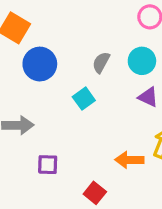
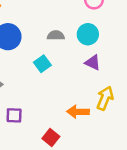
gray semicircle: (101, 62) -> (56, 35), turned 63

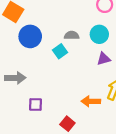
purple triangle: (93, 63) -> (104, 59), turned -40
cyan square: (42, 64) -> (60, 51), moved

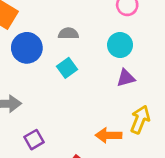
gray semicircle: (72, 35) -> (68, 34), moved
purple square: (35, 105) -> (34, 140), turned -32

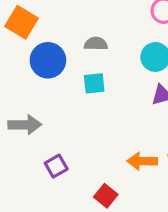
cyan square: (67, 68) -> (94, 83), turned 30

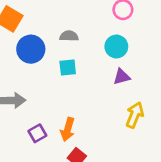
orange arrow: (142, 161) -> (68, 129), moved, turned -75

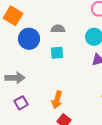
purple square: (37, 133) -> (21, 103), moved

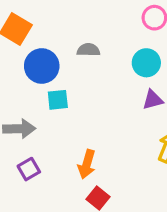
cyan square: (57, 53) -> (58, 100), moved

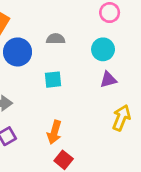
cyan square: (58, 100) -> (53, 80), moved

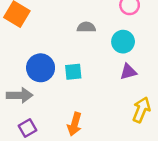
gray semicircle: (56, 39) -> (86, 27), moved
blue circle: (18, 52) -> (41, 68), moved

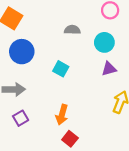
blue circle: (41, 68) -> (22, 52), moved
cyan square: (73, 72) -> (61, 69), turned 35

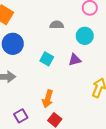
purple triangle: (109, 69) -> (75, 60), moved
purple square: (21, 118) -> (21, 116), moved

